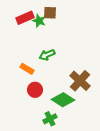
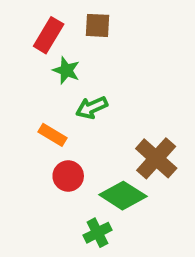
red rectangle: (25, 18) -> (49, 35), turned -36
green star: (39, 21) -> (66, 70), moved

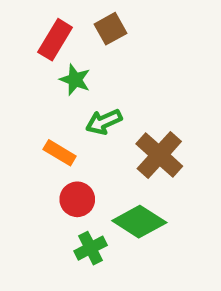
brown square: (98, 25) -> (110, 29), turned -32
brown cross: (156, 158) -> (159, 155), moved
green cross: (98, 233) -> (91, 248), moved

